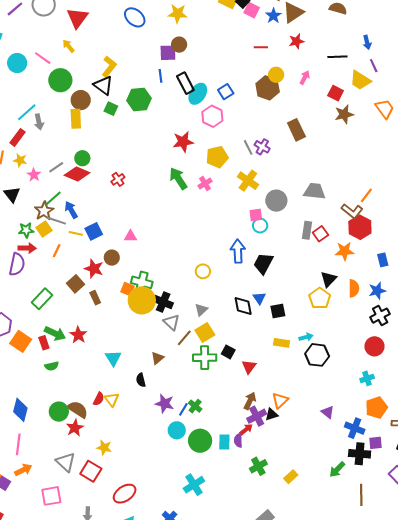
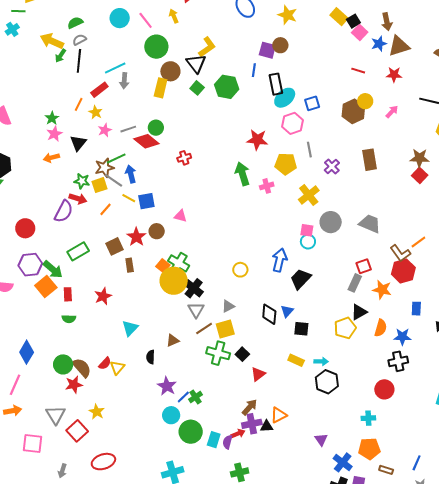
red square: (336, 93) -> (420, 175), moved
gray line: (248, 147) -> (309, 150), moved
gray rectangle: (307, 230) -> (355, 283), moved
green arrow: (55, 333) -> (53, 269), moved

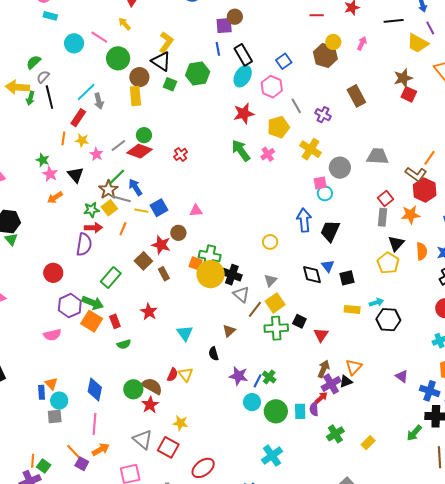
cyan ellipse: (285, 98) -> (243, 76), moved

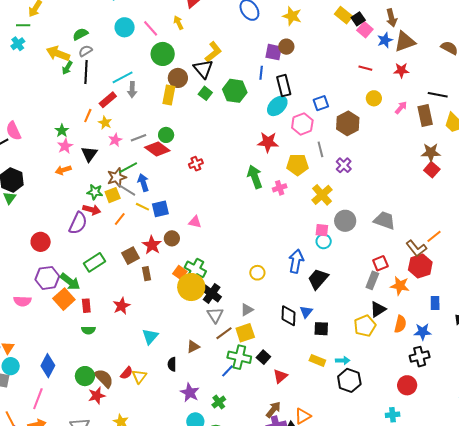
brown hexagon: (325, 55) -> (348, 123), moved
brown rectangle: (356, 96) -> (425, 116), moved
blue line: (258, 381) -> (228, 371), moved

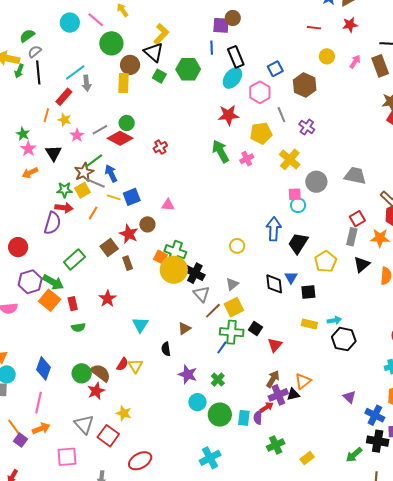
yellow pentagon: (365, 326) -> (326, 261), moved

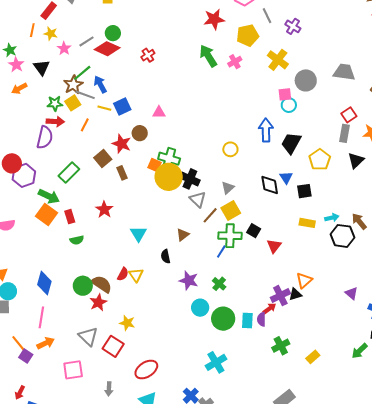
purple hexagon: (30, 282) -> (24, 175), moved
brown arrow: (273, 379) -> (359, 221), moved, turned -66

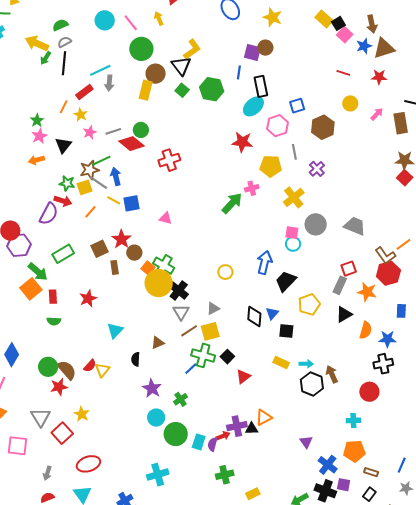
red cross: (148, 55) -> (169, 160), size x1.5
green arrow: (208, 56) -> (232, 203), moved, turned 60
brown circle: (140, 133) -> (134, 253), moved

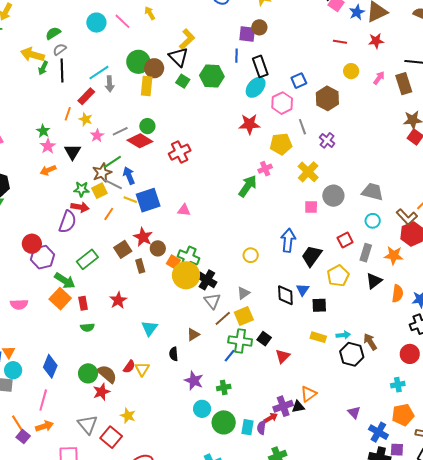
green circle: (141, 49) -> (138, 62), moved
blue square: (132, 203) -> (148, 200), size x1.4
cyan circle: (293, 244) -> (373, 221), moved
red square: (349, 269) -> (345, 240), moved
green cross: (181, 399) -> (224, 387), turned 32

